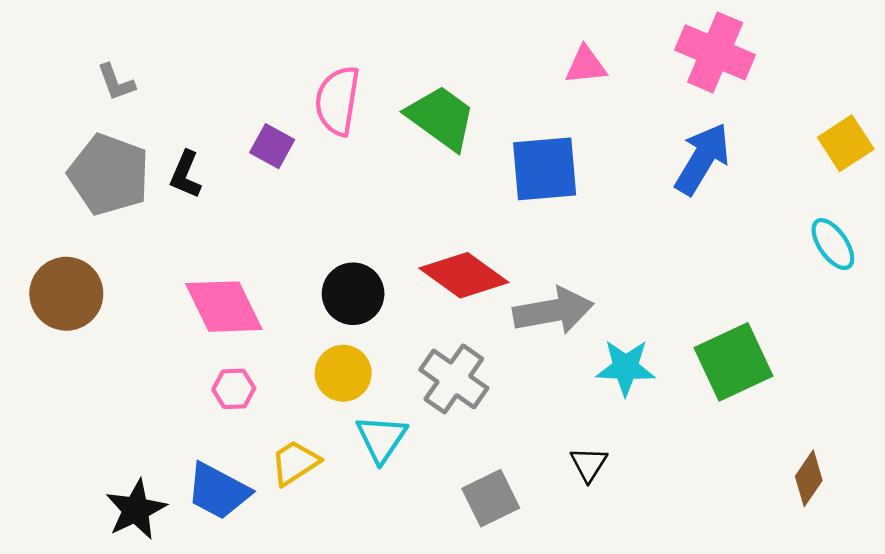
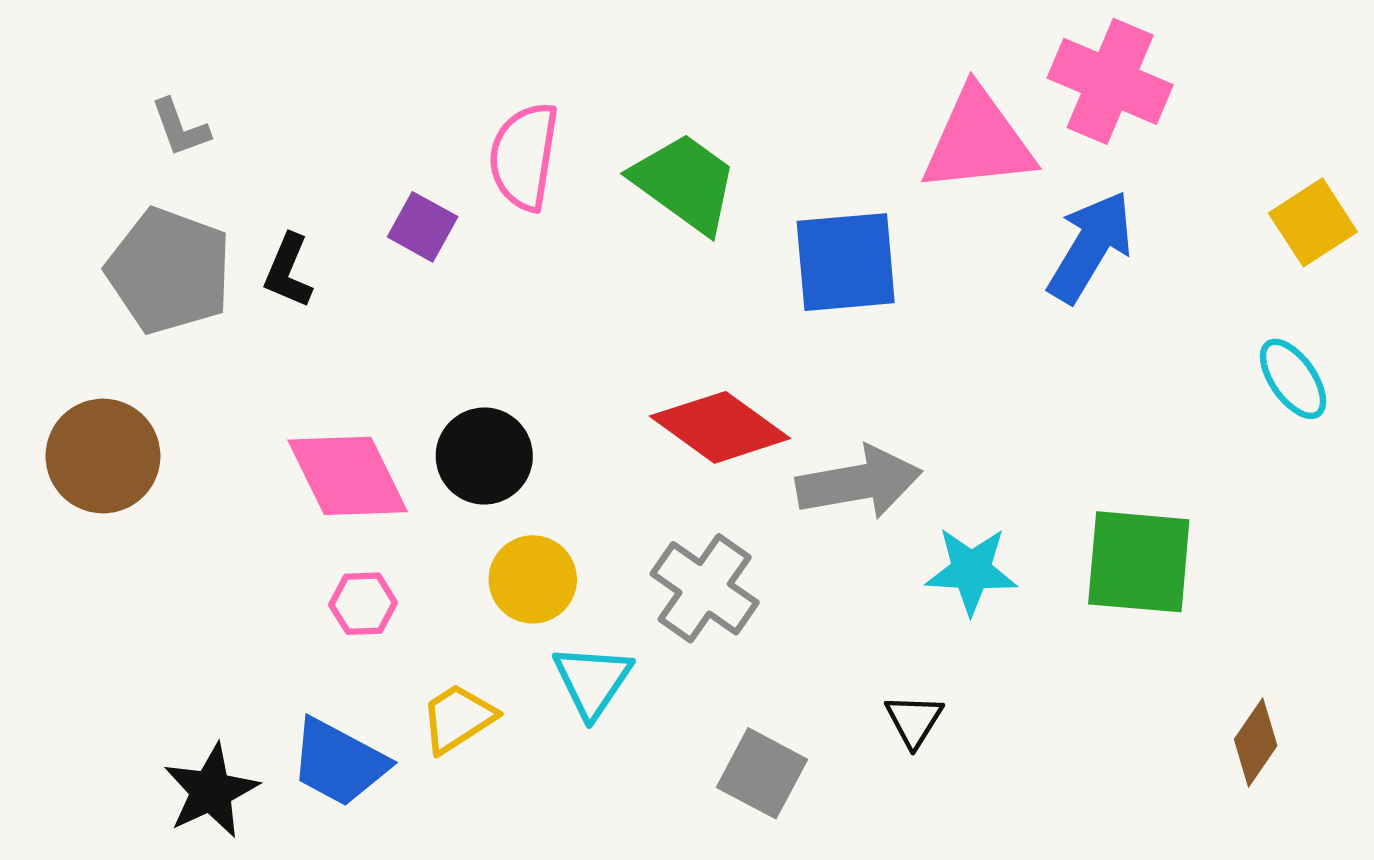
pink triangle: (586, 65) -> (978, 141), moved, size x1.8
black circle: (353, 294) -> (484, 456), moved
green square: (734, 362) -> (1139, 562), turned 30
gray square: (491, 498) -> (762, 773), turned -36

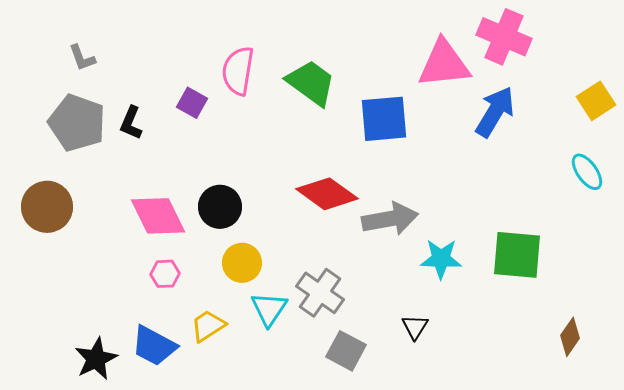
gray cross: (705, 588) -> (320, 293), moved

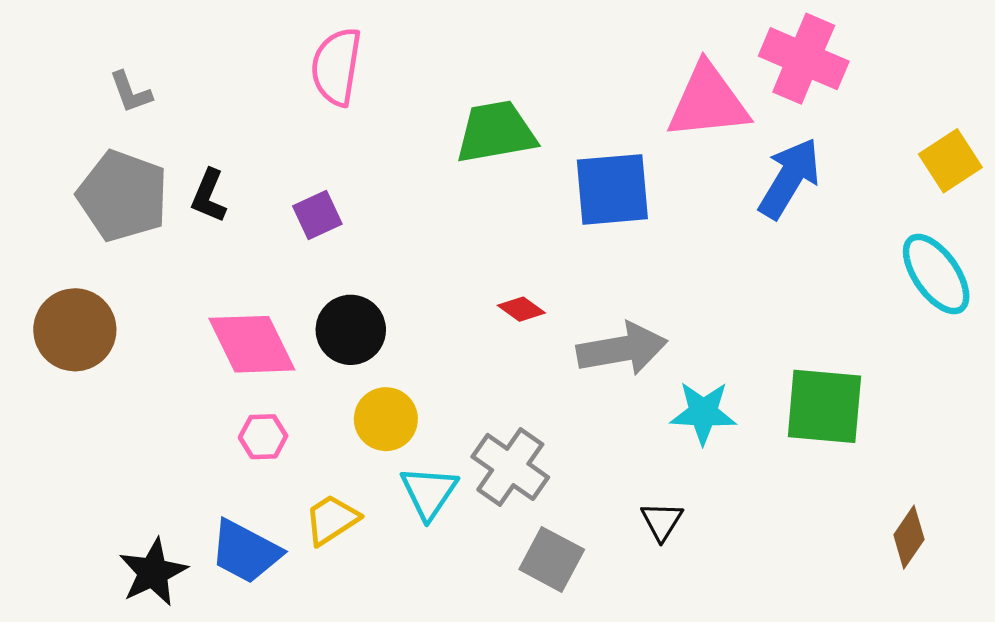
pink semicircle: (238, 71) -> (336, 67), moved
green trapezoid: (311, 83) -> (496, 132), turned -46
purple square: (192, 103) -> (317, 215), moved, turned 36
cyan ellipse: (587, 172) -> (936, 274), size x1.4
red diamond: (327, 194) -> (521, 309), size x0.5

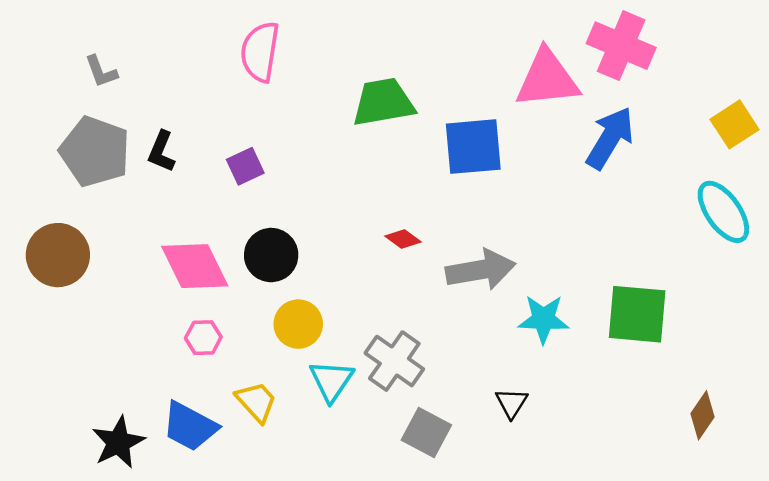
yellow trapezoid: (332, 520) -> (256, 402), turned 81

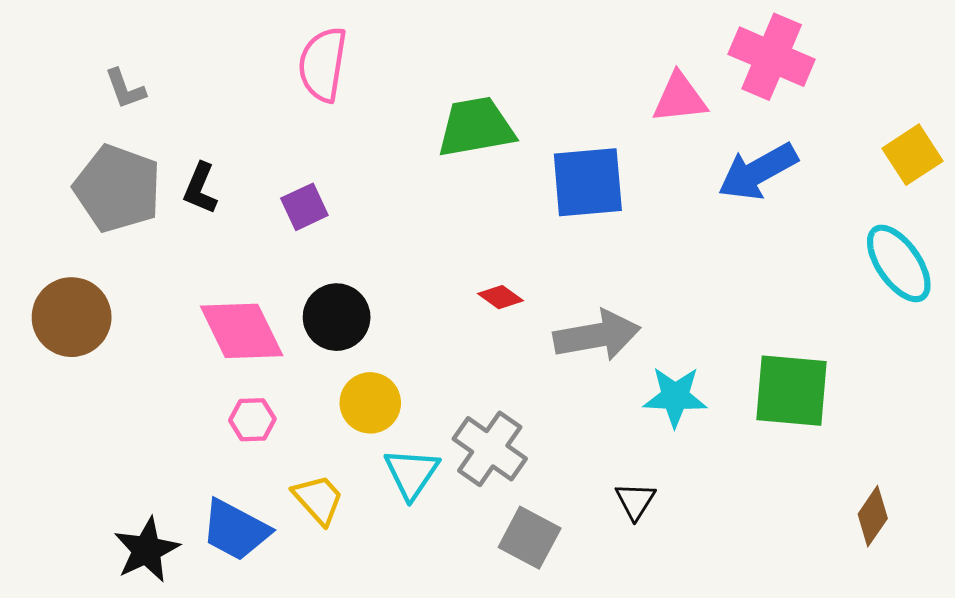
pink triangle: (547, 79) -> (680, 98), size x0.7
blue arrow: (610, 138) -> (758, 172), turned -150

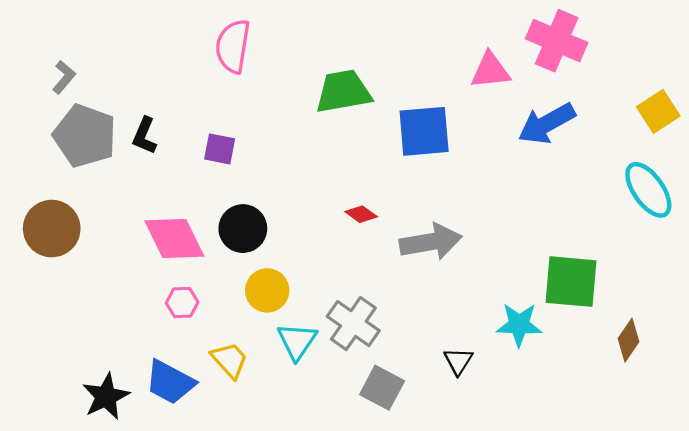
gray L-shape: (125, 89) -> (64, 77), moved, turned -120
purple square: (304, 207) -> (220, 149), turned 36
cyan star: (675, 397) -> (519, 325), moved
brown diamond: (873, 516) -> (628, 340), moved

